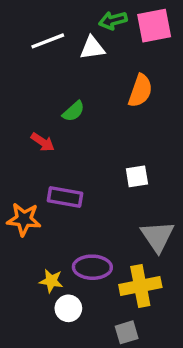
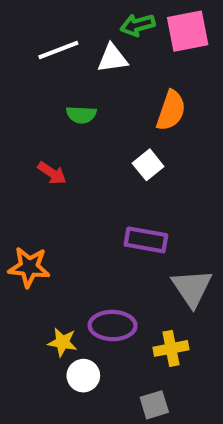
green semicircle: (74, 111) -> (81, 115), moved, turned 45
white square: (137, 176) -> (148, 165), moved, turned -30
purple rectangle: (65, 197) -> (146, 240), moved
yellow cross: (140, 286) -> (171, 348), size x0.7

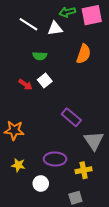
white line: (58, 50) -> (28, 24), turned 54
white square: (148, 165) -> (45, 80), moved
purple rectangle: (146, 240) -> (71, 117), turned 30
yellow star: (62, 342) -> (18, 165), moved

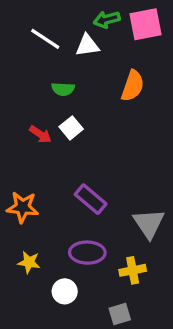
purple rectangle: (71, 117) -> (91, 199), moved

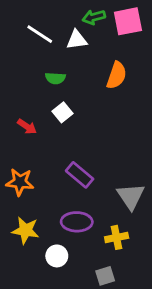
red arrow: (40, 134) -> (27, 127), moved
yellow star: (29, 262) -> (26, 230), size x1.4

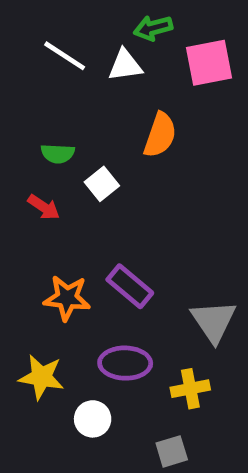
pink square: (128, 21) -> (209, 63), moved
orange semicircle: (117, 75) -> (160, 135), moved
green semicircle: (55, 78) -> (58, 154), moved
orange star: (20, 182) -> (67, 298), moved

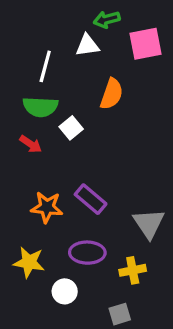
white line: (65, 56) -> (45, 66), moved, turned 72
green semicircle: (58, 154) -> (40, 107), size x1.5

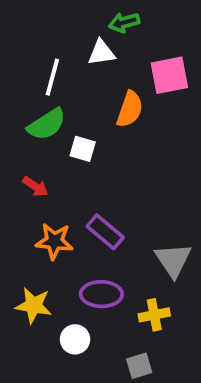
pink square: (146, 44) -> (169, 75), moved
green semicircle: (40, 107) -> (47, 124), turned -36
white square: (71, 128) -> (83, 149), turned -35
red arrow: (31, 144) -> (35, 187), moved

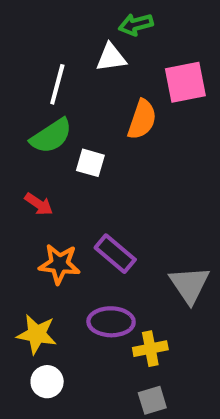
yellow cross: (154, 315) -> (150, 349), moved
white circle: (75, 339) -> (47, 382), moved

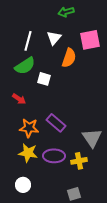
white triangle: (111, 57) -> (54, 38), moved, turned -42
yellow star: (37, 334) -> (28, 153), moved
yellow cross: (150, 349) -> (79, 161), moved

